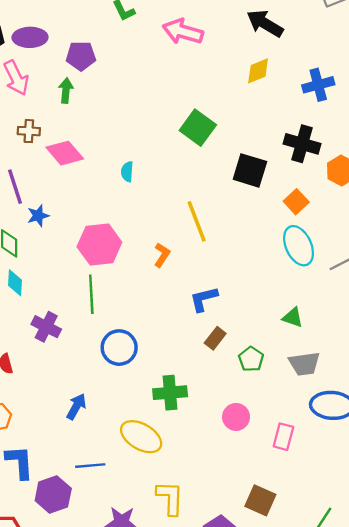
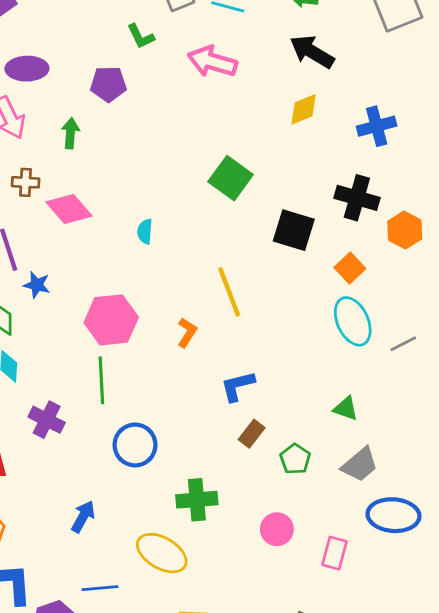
purple pentagon: (81, 56) -> (108, 84), moved
blue star: (38, 216) -> (37, 285), turned 30
gray trapezoid: (304, 364) -> (360, 465), turned -32

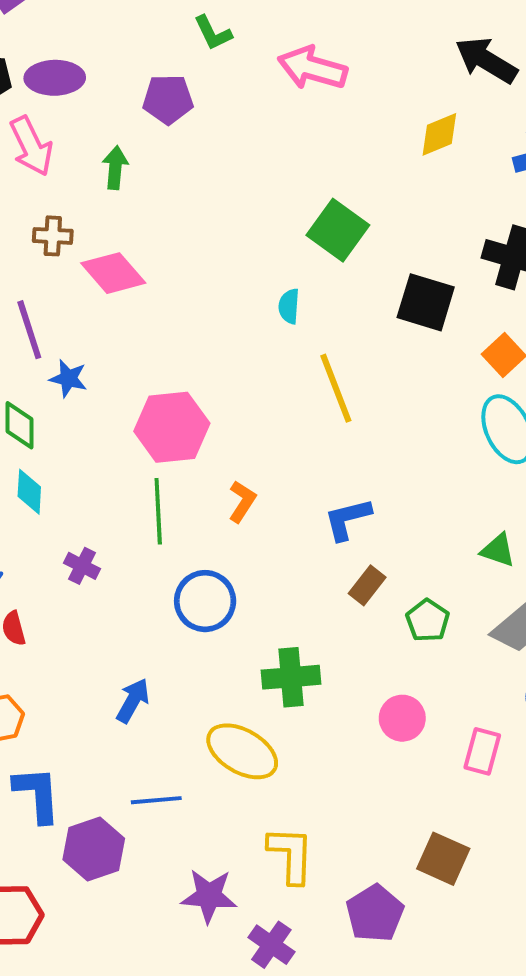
black arrow: (312, 52) -> (486, 60), moved
cyan semicircle: (145, 232) -> (289, 306), moved
orange L-shape: (187, 333) -> (242, 501), moved
purple cross: (47, 420) -> (82, 566), size x0.7

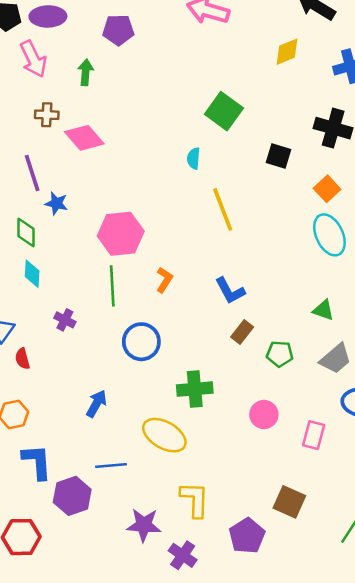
black square: (426, 302) -> (278, 156), size x0.7
blue L-shape: (348, 519) -> (230, 291), turned -104
green pentagon: (428, 621) -> (280, 354), turned -30

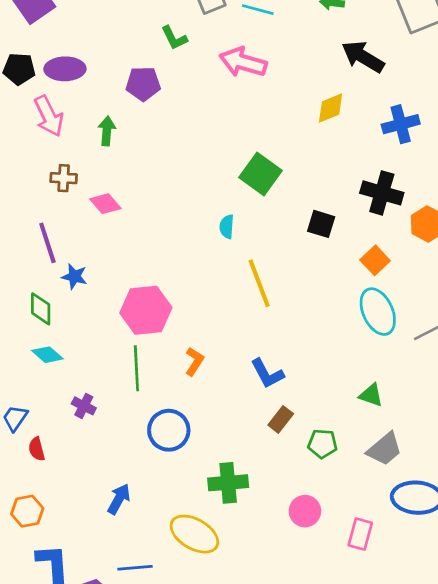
pink diamond: (84, 138) -> (105, 204), size x0.7
cyan diamond: (32, 274) -> (47, 355), turned -52

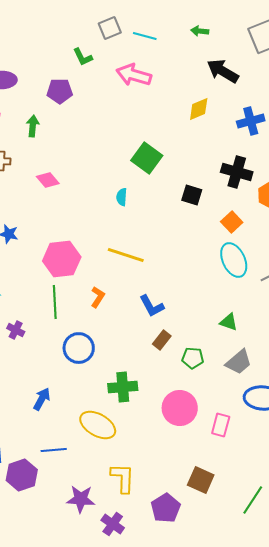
pink diamond: (105, 204) -> (48, 180), moved
yellow line: (259, 283) -> (126, 255), moved, turned -51
pink circle: (305, 511) -> (180, 408), size x1.5

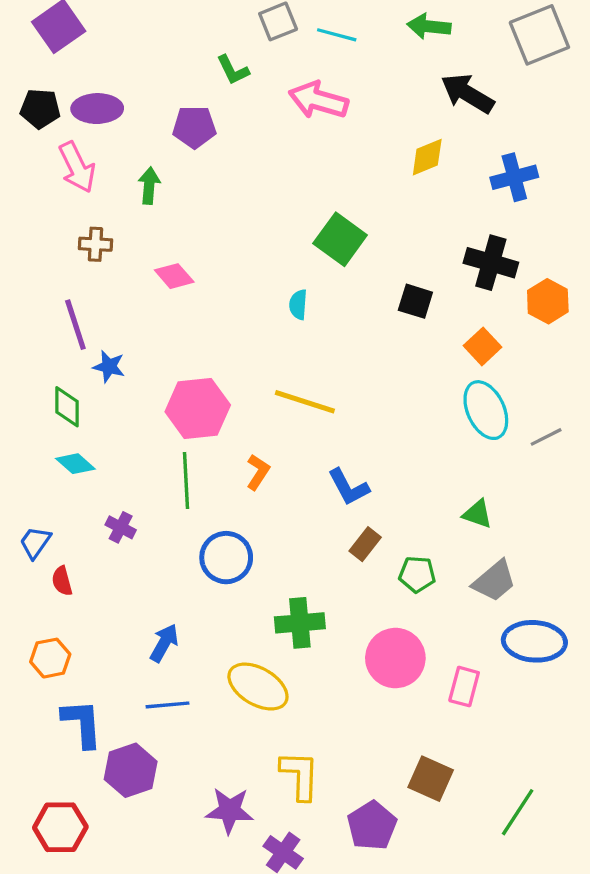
green arrow: (200, 31) -> (429, 26), size x1.4
blue line: (54, 450) -> (168, 705), moved

